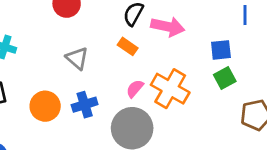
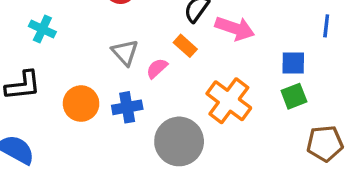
pink semicircle: (135, 89) -> (157, 68), moved

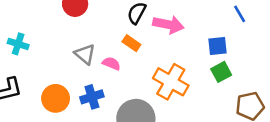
blue line: (326, 26) -> (240, 14), turned -30
pink semicircle: (157, 68) -> (111, 63), turned 72

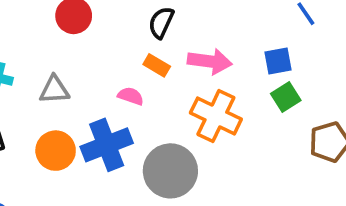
pink arrow: (168, 25) -> (210, 61), moved
gray triangle: (85, 54) -> (54, 90), moved, turned -40
blue cross: (92, 97) -> (107, 145), size x1.5

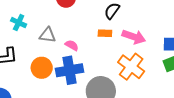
orange rectangle: (157, 65) -> (105, 33), turned -40
pink semicircle: (131, 96) -> (72, 45), moved

